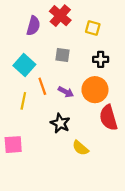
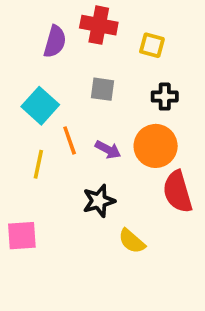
red cross: (60, 16) -> (99, 25), turned -30
black star: (60, 123) -> (99, 201), turned 30

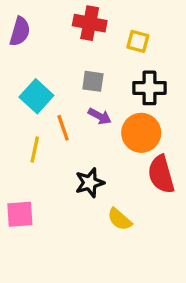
purple semicircle: (55, 42) -> (20, 31), moved
black cross: (165, 97) -> (149, 88), size x1.4
purple arrow: (108, 150) -> (100, 116), moved

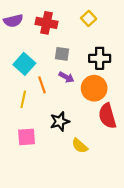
red cross: (90, 23) -> (46, 23), moved
purple semicircle: (20, 31) -> (13, 21), turned 60
yellow square: (138, 41) -> (89, 18), moved, turned 32
pink square: (20, 214) -> (27, 137), moved

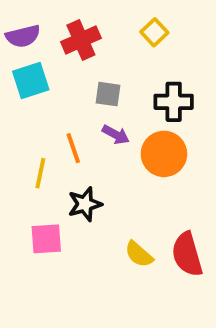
red cross: (46, 23) -> (81, 40), turned -35
cyan square: (24, 64) -> (31, 81), moved, turned 30
red semicircle: (107, 116) -> (187, 254), moved
black star: (60, 121) -> (85, 204), moved

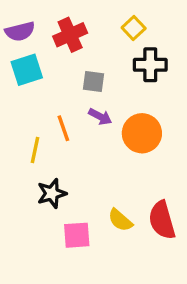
black cross: (174, 102) -> (150, 65), moved
black star: (85, 204) -> (52, 193), moved
pink square: (46, 239) -> (77, 235), moved

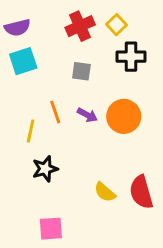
red cross: (70, 35) -> (80, 26), moved
purple arrow: (100, 117) -> (87, 115), moved
pink square: (77, 235) -> (51, 229), moved

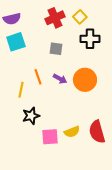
yellow semicircle: (105, 192) -> (72, 132), turned -63
pink square: (51, 229) -> (50, 137), moved

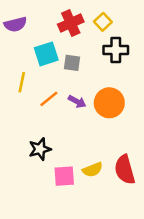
cyan square: (16, 42) -> (46, 54), moved
orange line: (38, 77) -> (49, 99), turned 70
yellow line: (21, 90) -> (22, 82), moved

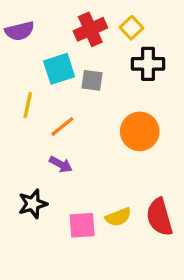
purple arrow: (77, 102) -> (61, 164), moved
black star: (40, 149) -> (33, 204), moved

